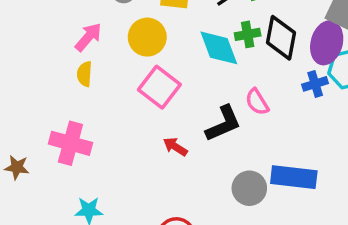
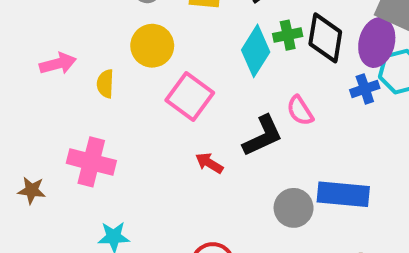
pink arrow: (88, 37) -> (58, 64), moved, turned 36
yellow circle: (147, 37) -> (152, 46), moved
cyan diamond: (219, 48) -> (256, 51), turned 54

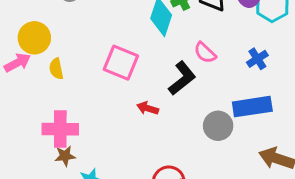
yellow circle: (152, 46) -> (34, 38), moved
blue cross: (365, 89) -> (257, 59), moved
brown star: (32, 190) -> (65, 156), moved

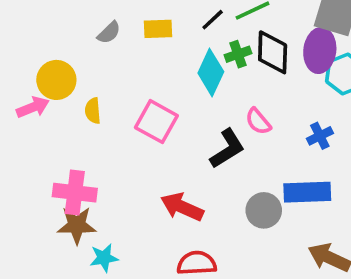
yellow semicircle: (56, 69) -> (93, 111), moved
red arrow: (148, 108) -> (182, 207), moved, size x1.6
brown star: (65, 156) -> (77, 225), size x1.5

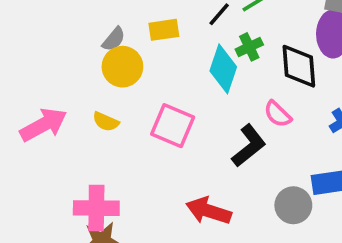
black diamond: (273, 52) -> (299, 66), moved
yellow circle: (56, 80) -> (122, 67), moved
pink arrow: (33, 107) -> (43, 125), size x1.4
yellow semicircle: (93, 111) -> (106, 122), turned -55

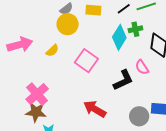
yellow semicircle: (106, 122) -> (52, 51), turned -80
pink cross: (96, 208) -> (37, 94), turned 35

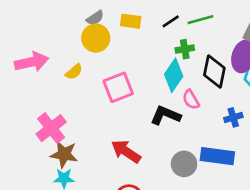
cyan diamond: (119, 37) -> (174, 75), moved
pink square: (86, 61) -> (118, 87), turned 30
black L-shape: (123, 80) -> (166, 115), turned -135
brown star: (36, 112) -> (64, 154), moved

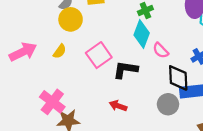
black diamond: (214, 71) -> (178, 78), moved
black L-shape: (166, 115) -> (125, 70), moved
red arrow: (126, 151) -> (118, 106), size x0.7

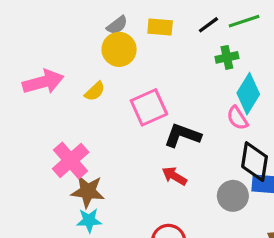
cyan diamond: (142, 34) -> (248, 94), moved
red arrow: (118, 106) -> (174, 176), moved

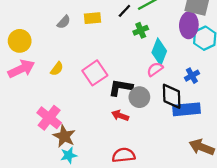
yellow circle: (119, 49) -> (20, 41), moved
pink semicircle: (237, 118) -> (155, 69), turned 98
brown star: (88, 191) -> (64, 136), turned 30
gray circle: (233, 196) -> (139, 97), moved

